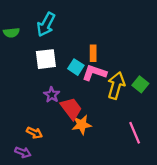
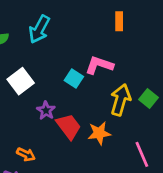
orange rectangle: (93, 53) -> (119, 21), moved
white square: (46, 59) -> (21, 81), moved, turned -30
pink L-shape: (94, 73) -> (99, 65), moved
orange star: (82, 125) -> (99, 133), moved

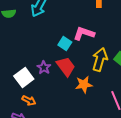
white square: (21, 81) -> (24, 78), moved
red trapezoid: (69, 126) -> (66, 66), moved

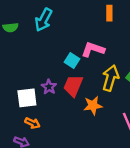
red trapezoid: (66, 66) -> (73, 86), turned -120
white square: (24, 78) -> (27, 98), turned 30

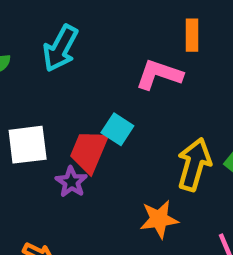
pink L-shape: (93, 49) -> (159, 75), moved
red trapezoid: (73, 86) -> (89, 151), moved
white square: (27, 98) -> (28, 145), moved

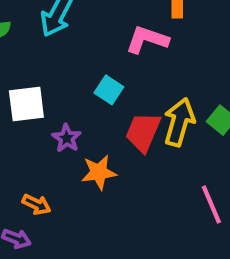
red trapezoid: (89, 151) -> (143, 132), moved
orange star: (159, 219) -> (99, 172), moved

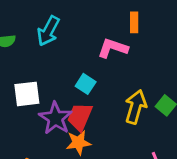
red trapezoid: (143, 132) -> (80, 117), moved
purple star: (67, 138) -> (55, 118), size x1.6

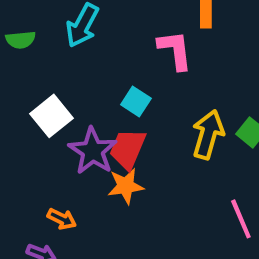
pink L-shape: (113, 48) -> (175, 50), turned 64
white square: (27, 94) -> (51, 116), turned -32

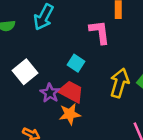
red trapezoid: (128, 149) -> (71, 92), turned 95
purple star: (93, 151) -> (50, 93), size x0.7

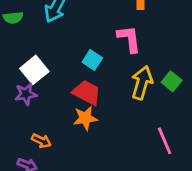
pink L-shape: (100, 32) -> (129, 39), moved
purple star: (50, 93) -> (26, 94), moved, turned 30

